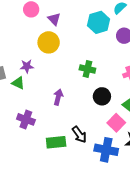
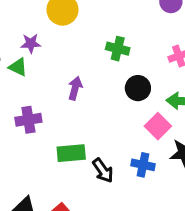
purple cross: (26, 119) -> (28, 120), turned -30
black arrow: (79, 135) -> (103, 171), moved
blue cross: (106, 150) -> (143, 165), size x0.7

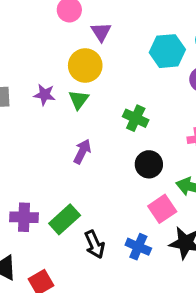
green triangle: (18, 67) -> (79, 100), moved, turned 30
purple cross: (28, 120) -> (24, 217), moved
green rectangle: (71, 153) -> (65, 219), turned -48

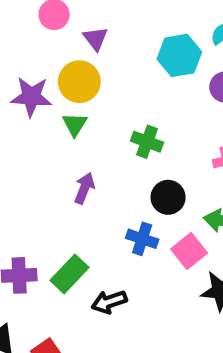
purple star: (45, 95) -> (31, 97), moved, size x1.5
black arrow: (95, 244) -> (109, 302), turned 100
blue cross: (138, 247) -> (142, 239), moved

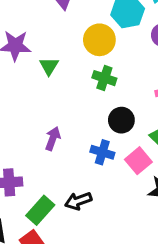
yellow circle: (79, 82) -> (99, 40), moved
purple arrow: (84, 188) -> (53, 139), moved
green rectangle: (70, 274) -> (40, 210), moved

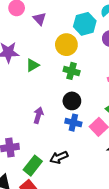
green triangle: (49, 66) -> (33, 65), turned 32
black circle: (121, 120) -> (72, 101), moved

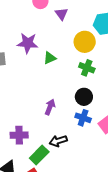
black arrow: (59, 157) -> (58, 141), moved

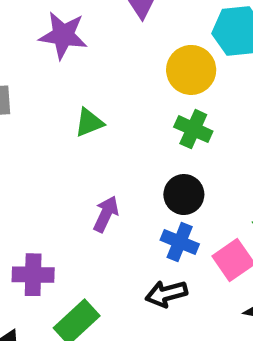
purple star: (28, 43) -> (63, 35), moved
green triangle: (50, 58) -> (89, 123), moved
black arrow: (58, 141) -> (166, 294), moved

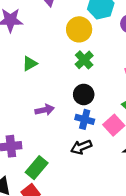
green cross: (193, 129) -> (84, 60), turned 30
purple arrow: (106, 214) -> (45, 110), turned 60

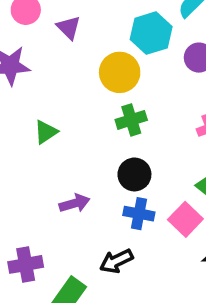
green cross: (84, 60) -> (131, 120), turned 30
black arrow: (81, 147) -> (116, 261), moved

